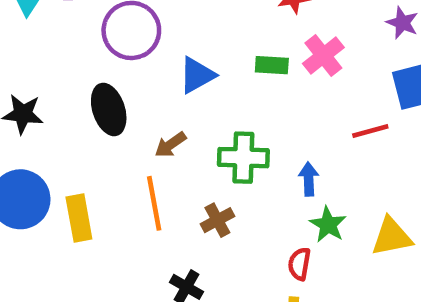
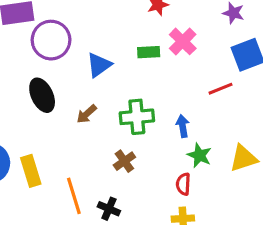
orange line: (154, 203) -> (74, 196), moved

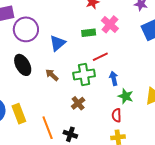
red line: (220, 89) -> (100, 57), moved
brown arrow: (87, 114) -> (52, 75), turned 88

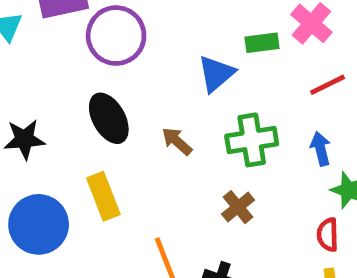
blue triangle: (58, 43) -> (216, 74), moved
red line: (100, 57) -> (328, 85), moved
yellow rectangle: (19, 114) -> (103, 196), moved

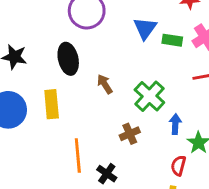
blue triangle: (216, 74) -> (145, 28), moved, turned -30
green cross: (252, 140) -> (149, 96), turned 36
blue arrow: (321, 149) -> (175, 124), moved

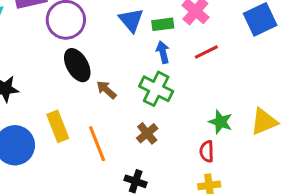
black ellipse: (68, 59) -> (77, 65), moved
blue arrow: (175, 124) -> (163, 52), moved
orange line: (78, 155) -> (97, 144), moved

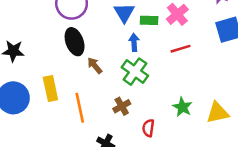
blue arrow: (163, 52) -> (134, 42), moved
red semicircle: (207, 151) -> (148, 128), moved

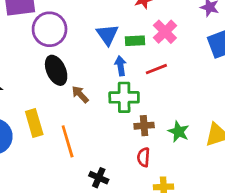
red line: (181, 49) -> (156, 69), moved
green cross: (135, 72) -> (124, 97), turned -32
brown cross: (122, 106) -> (144, 126), moved, turned 30

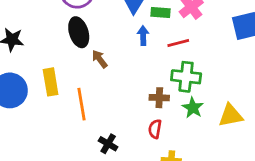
green cross: (124, 97) -> (186, 77), moved

